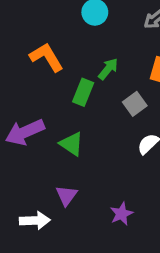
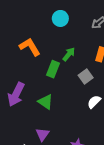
purple arrow: (25, 132) -> (16, 94), turned -40

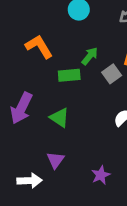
green rectangle: (53, 69) -> (69, 75), turned 63
gray square: (86, 76) -> (112, 74), moved

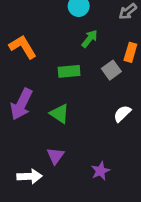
orange L-shape: (39, 47) -> (23, 47), moved
green arrow: (90, 56) -> (90, 39), moved

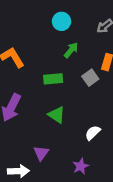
green triangle: (60, 114) -> (57, 115), moved
white semicircle: (122, 114) -> (93, 133), moved

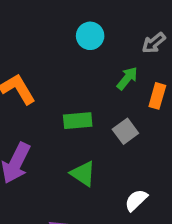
green arrow: (71, 50) -> (127, 78), moved
gray square: (90, 78) -> (125, 131), moved

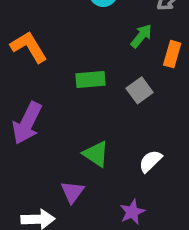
green triangle: (83, 174) -> (96, 154), moved

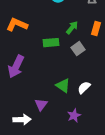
green arrow: (141, 36) -> (72, 28), moved
orange L-shape: (29, 47) -> (17, 25), turned -35
green triangle: (96, 154) -> (63, 86), moved

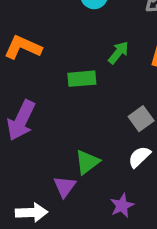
gray square: (78, 49) -> (141, 119), moved
green triangle: (63, 86) -> (87, 162), moved, turned 49

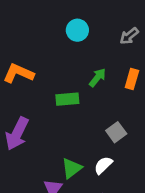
white semicircle: (139, 157) -> (103, 165), moved

